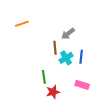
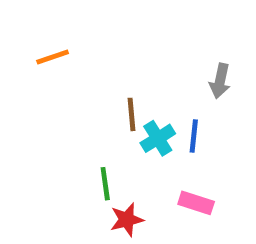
gray arrow: (68, 34) -> (220, 81), moved, turned -40

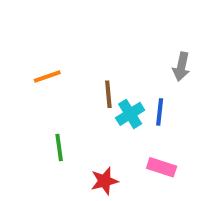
orange line: (53, 57) -> (47, 76), moved
green line: (105, 184) -> (59, 147), moved

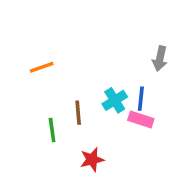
brown line: (108, 94) -> (78, 113), moved
pink rectangle: (162, 167) -> (141, 120), moved

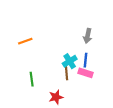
gray arrow: (160, 59) -> (88, 36), moved
brown line: (78, 113) -> (67, 73), moved

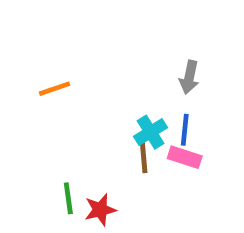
green line: (32, 79) -> (68, 198), moved
red star: (56, 97) -> (100, 210), moved

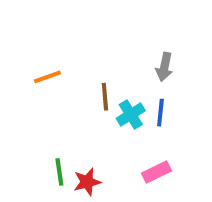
brown line: (144, 157) -> (105, 97), moved
pink rectangle: (185, 157) -> (156, 172), moved, turned -44

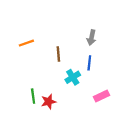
cyan cross: (131, 115) -> (73, 77), moved
pink rectangle: (156, 172) -> (101, 96), moved

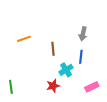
green line: (33, 96) -> (11, 87), moved
red star: (48, 102) -> (53, 86), moved

